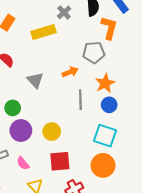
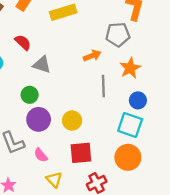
gray triangle: (35, 80) -> (42, 65), moved, turned -30
blue circle: (109, 105) -> (138, 100), moved

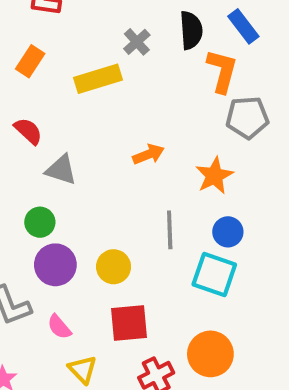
gray pentagon: (118, 35) -> (247, 117), moved
gray line: (103, 86) -> (170, 230), moved
orange circle: (128, 157) -> (210, 354), moved

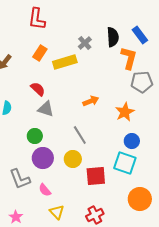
orange rectangle: (30, 61) -> (40, 53), moved
red semicircle: (28, 131) -> (38, 89), moved
gray line: (170, 230) -> (80, 135), moved, turned -30
red square: (129, 323) -> (96, 176), moved
orange circle: (210, 354) -> (140, 199), moved

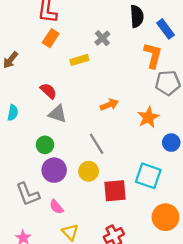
black semicircle: (113, 37) -> (137, 16), moved
orange rectangle: (40, 53) -> (51, 38), moved
yellow rectangle: (65, 62) -> (79, 60), size x0.7
blue circle: (132, 141) -> (171, 143), moved

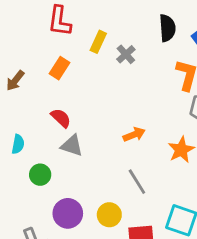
orange rectangle: (51, 38) -> (59, 68), moved
yellow rectangle: (79, 60) -> (98, 42), moved, turned -48
gray line: (97, 144) -> (137, 182), moved
green circle: (45, 145) -> (40, 175), moved

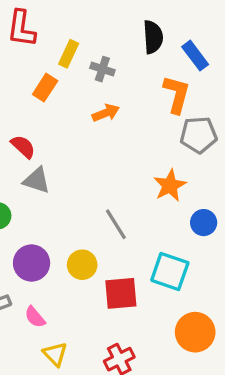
gray cross: (126, 54) -> (102, 69), turned -30
orange rectangle: (59, 68) -> (45, 88), moved
orange arrow: (134, 135) -> (106, 113), moved

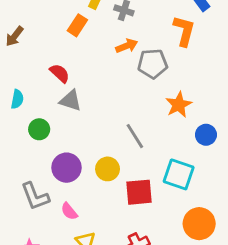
gray pentagon: (199, 135) -> (153, 64), moved

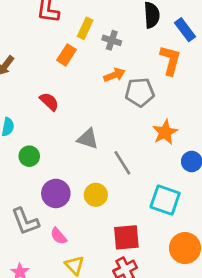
gray triangle: (71, 101) -> (88, 139), moved
red square: (139, 192) -> (126, 237), moved

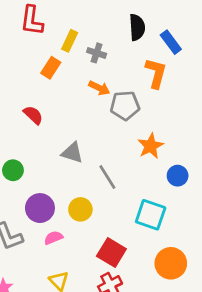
orange arrow: (114, 75) -> (99, 88), turned 48
pink semicircle: (59, 236) -> (53, 238), moved, turned 108
red square: (126, 237) -> (111, 253), turned 36

